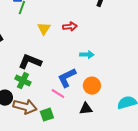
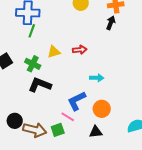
yellow triangle: (44, 29) -> (54, 52), turned 40
green cross: (23, 81) -> (33, 64), moved
green square: (47, 115) -> (58, 130), moved

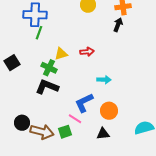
green cross: (33, 64) -> (49, 68), moved

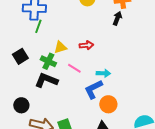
black square: (12, 63) -> (20, 56), moved
blue L-shape: (84, 103) -> (93, 89), moved
pink line: (75, 119) -> (74, 68), moved
black circle: (22, 123) -> (21, 105), moved

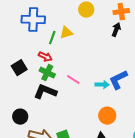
green line: (38, 26) -> (52, 38), moved
red arrow: (86, 45) -> (45, 57), moved, turned 32
yellow triangle: (60, 47) -> (66, 33), moved
blue L-shape: (93, 89) -> (118, 80), moved

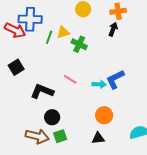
red arrow: (45, 57) -> (15, 30), moved, size x1.5
green cross: (47, 73) -> (79, 44), moved
black circle: (20, 117) -> (52, 117), moved

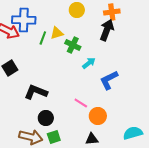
black arrow: (113, 29) -> (107, 30), size x1.5
pink line: (70, 79) -> (81, 103), moved
cyan arrow: (99, 84) -> (89, 63), moved, turned -40

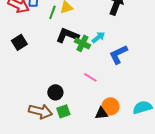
green cross: (73, 45) -> (82, 43), moved
black L-shape: (36, 92) -> (67, 35), moved
orange circle: (98, 116) -> (110, 106), moved

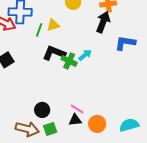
blue L-shape: (118, 54) -> (125, 43), moved, turned 35
pink line: (90, 77) -> (77, 109), moved
black triangle: (101, 113) -> (75, 120), moved

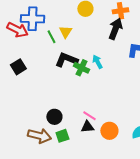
yellow triangle: (53, 25) -> (65, 32), turned -40
green line: (39, 30) -> (51, 37), turned -48
cyan arrow: (85, 55) -> (97, 62), turned -80

